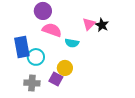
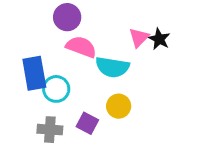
cyan semicircle: (72, 43) -> (112, 67), size x1.5
yellow circle: (65, 68) -> (119, 106), moved

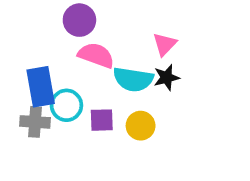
black star: (159, 39) -> (166, 77), moved, turned 30
purple square: (87, 123) -> (102, 120), moved, turned -30
gray cross: (50, 130) -> (35, 122), moved

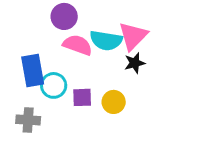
pink triangle: (165, 44) -> (133, 36), size x1.5
cyan semicircle: (133, 79) -> (106, 40), moved
gray cross: (35, 122) -> (28, 120), moved

